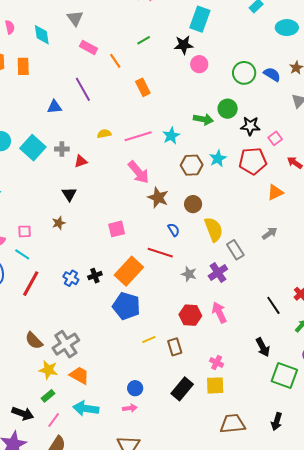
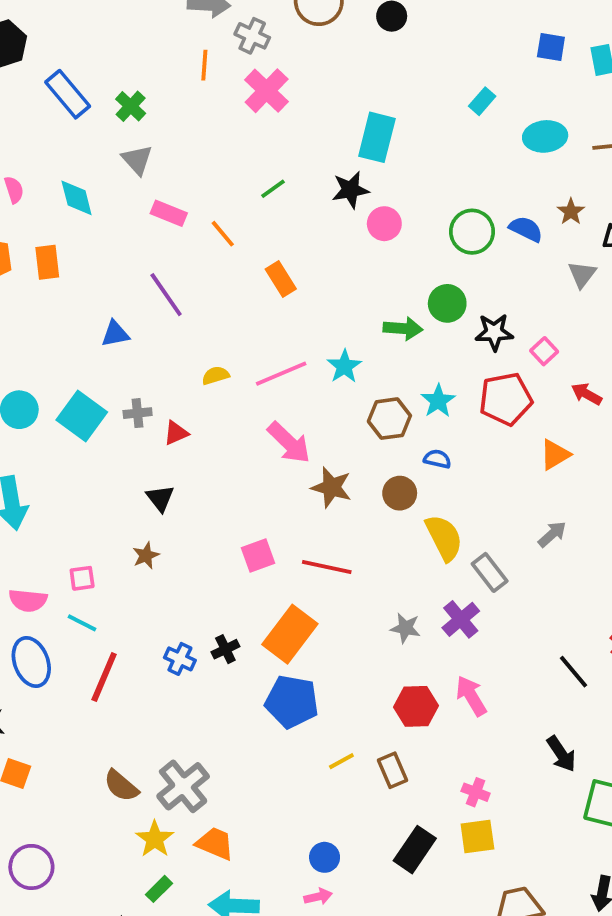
blue semicircle: (174, 230) -> (437, 459), moved, turned -40
red line: (160, 253) -> (327, 567), moved
yellow star: (48, 370) -> (155, 839), turned 30

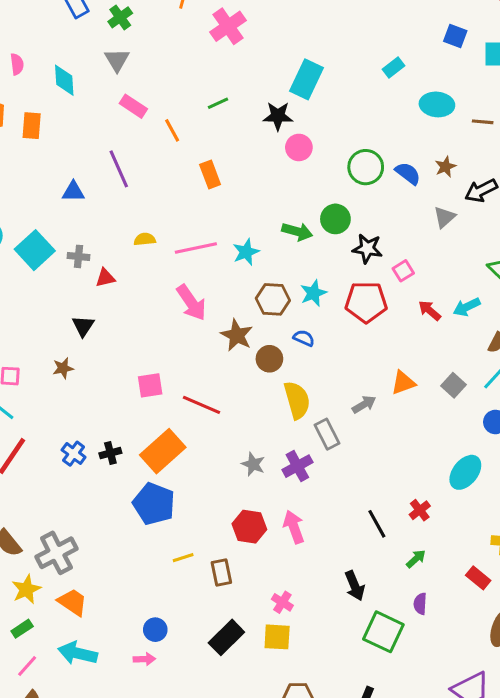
orange triangle: (555, 455) -> (403, 383), moved
brown star: (331, 487) -> (237, 335), moved
gray arrow: (552, 534) -> (364, 404), moved

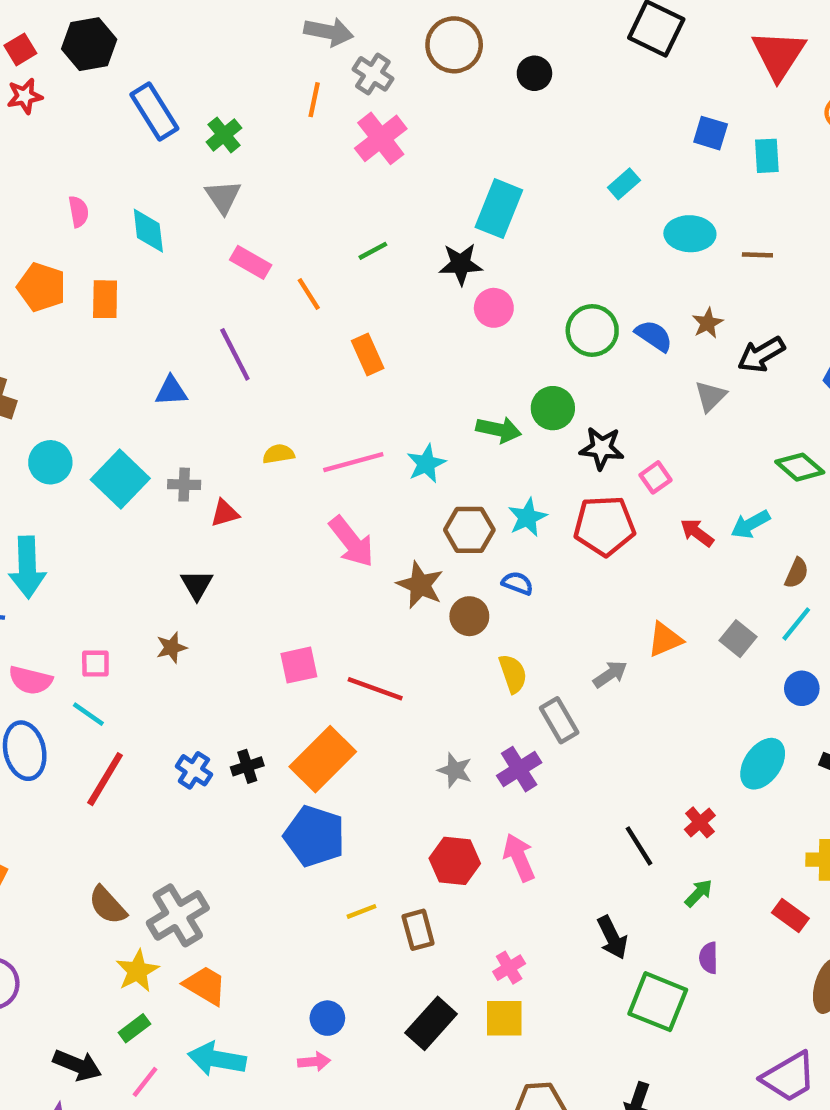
yellow semicircle: (297, 400) -> (513, 674), size x0.7
pink cross: (282, 602) -> (509, 968), turned 30

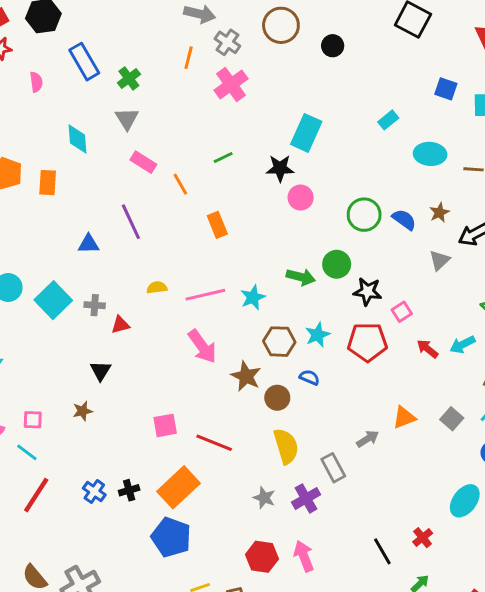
pink semicircle: (79, 212) -> (36, 82), moved
yellow semicircle: (513, 674) -> (286, 446), moved, size x1.4

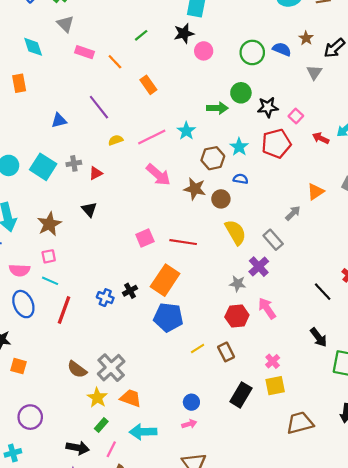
purple line: (131, 222) -> (99, 107), moved
brown star: (83, 411) -> (49, 224), moved, size x1.6
gray star: (264, 498) -> (238, 284), moved

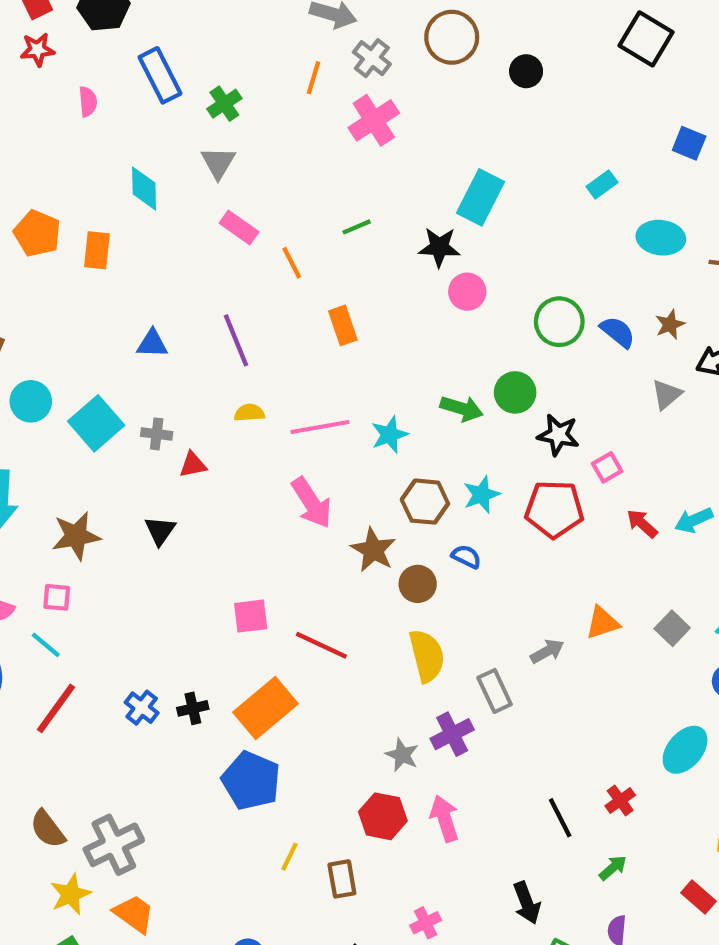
yellow line: (198, 349) -> (290, 857), turned -48

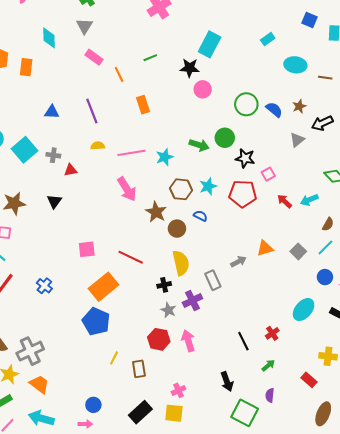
pink square: (251, 616) -> (87, 249), moved
black cross: (193, 708) -> (164, 285), moved

